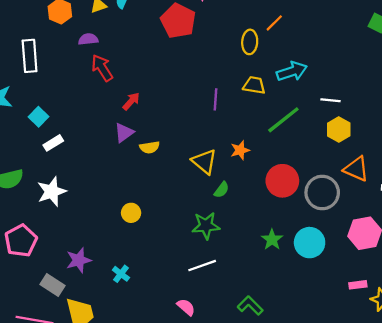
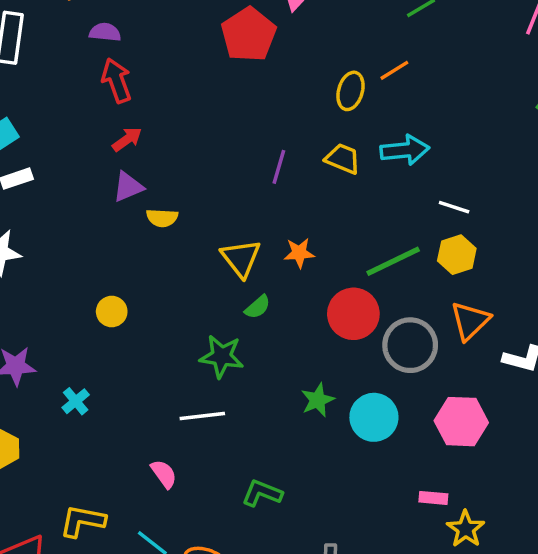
red arrow: (131, 101) -> (127, 139), moved
green line: (283, 120) -> (393, 261), moved
orange triangle: (356, 169) -> (470, 321), turned 40
green L-shape: (250, 306) -> (262, 493), turned -35

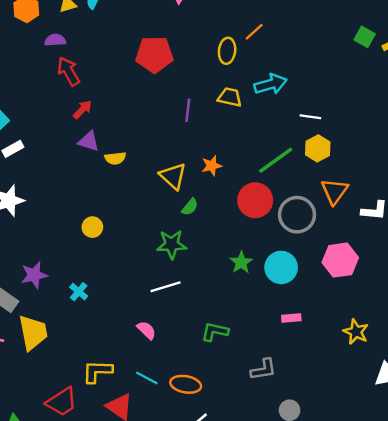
red pentagon: (249, 35) -> (154, 54), moved, turned -30
purple triangle: (128, 187) -> (89, 141), turned 50
pink rectangle: (433, 498) -> (291, 318), moved

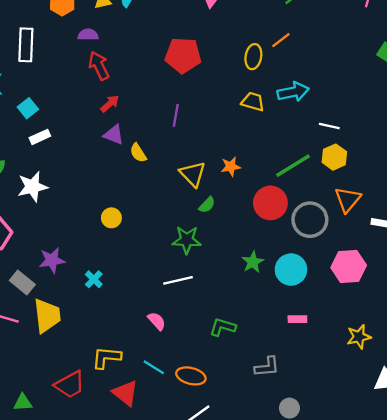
purple line: (188, 110) -> (176, 115), moved
yellow semicircle: (115, 158) -> (138, 153), turned 60
yellow star: (356, 332) -> (359, 337), turned 30

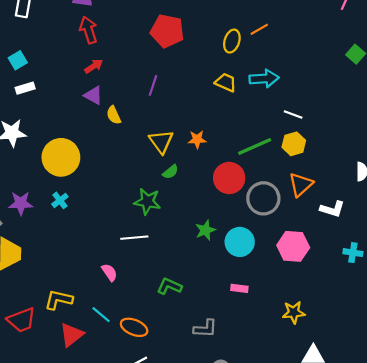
yellow circle: (111, 218) -> (61, 157), moved, size x2.0
cyan cross: (94, 279) -> (60, 200), moved
red triangle: (125, 393) -> (72, 335), turned 36

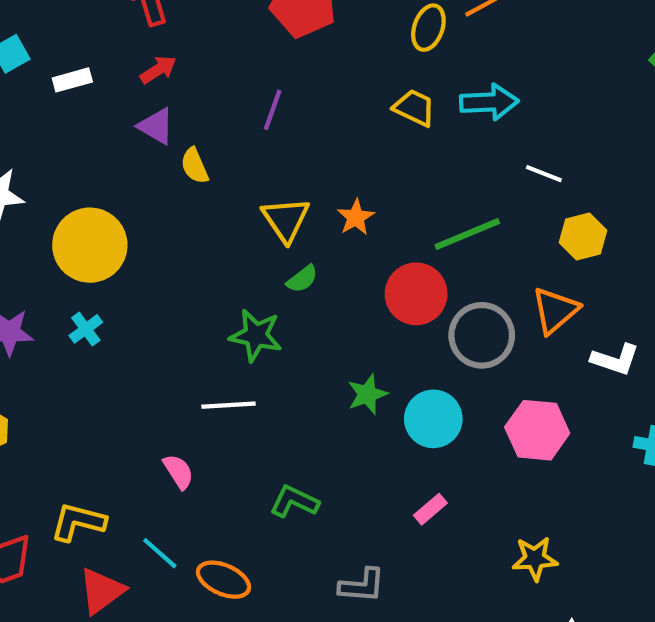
white rectangle: (25, 88) -> (72, 80), moved
orange star: (197, 139) -> (356, 217), turned -30
yellow hexagon: (294, 144) -> (583, 236), moved
pink rectangle: (239, 288) -> (430, 509), turned -49

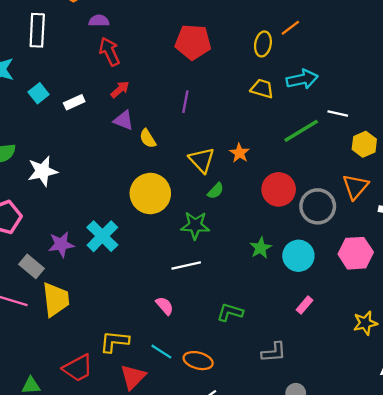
green line: (467, 234) -> (301, 131), moved
yellow circle: (90, 245) -> (150, 194), moved
cyan cross: (86, 329) -> (102, 236), size x1.8

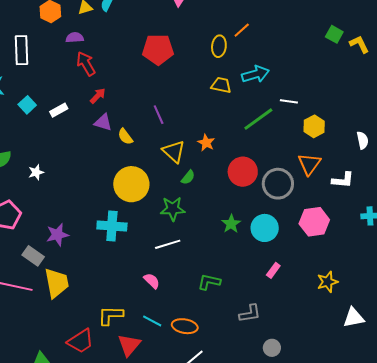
purple line: (185, 102) -> (159, 115), moved, turned -30
white star: (42, 171) -> (36, 172), size x0.6
cyan cross: (102, 236) -> (112, 226), moved, turned -36

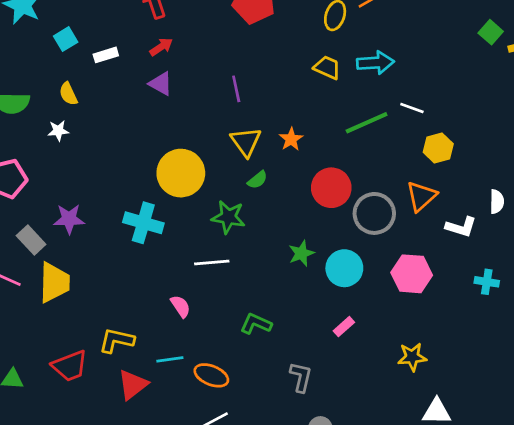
yellow semicircle: (125, 137) -> (68, 94), moved
white semicircle: (362, 140) -> (497, 202), moved
gray L-shape: (250, 314) -> (301, 377), turned -80
cyan line: (152, 321) -> (170, 359), turned -48

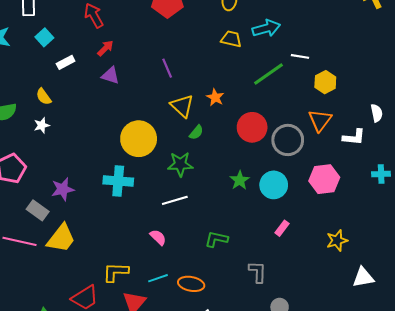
cyan square: (66, 39) -> (44, 37), moved
yellow trapezoid: (54, 282) -> (61, 238), turned 48

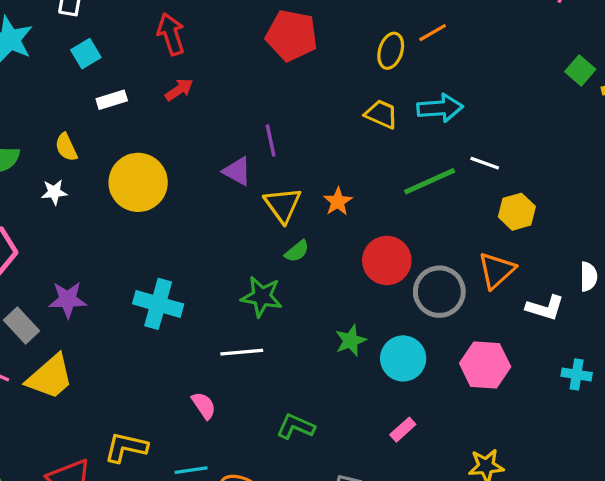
purple triangle: (110, 75) -> (237, 171), moved
yellow circle: (139, 139) -> (138, 182), moved

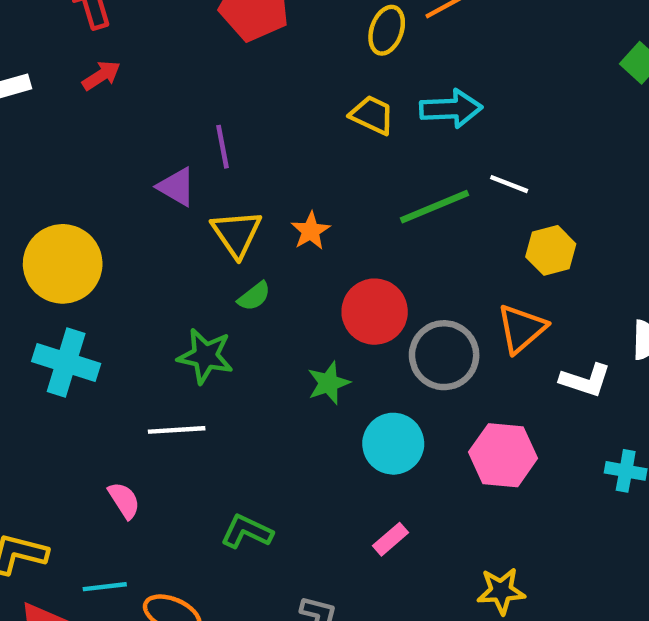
yellow circle: (138, 182) -> (63, 264), moved
green star: (351, 340) -> (329, 383), moved

